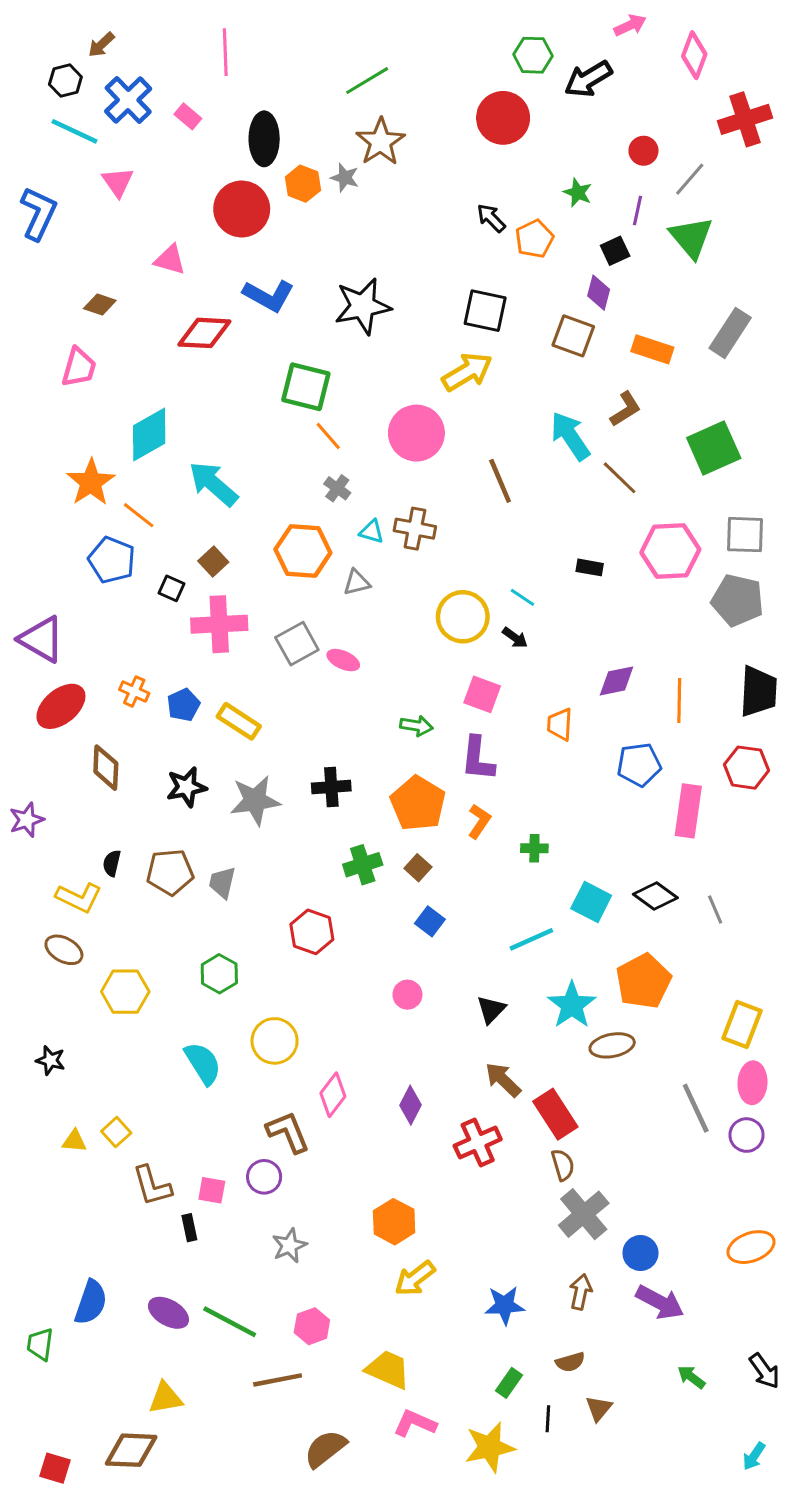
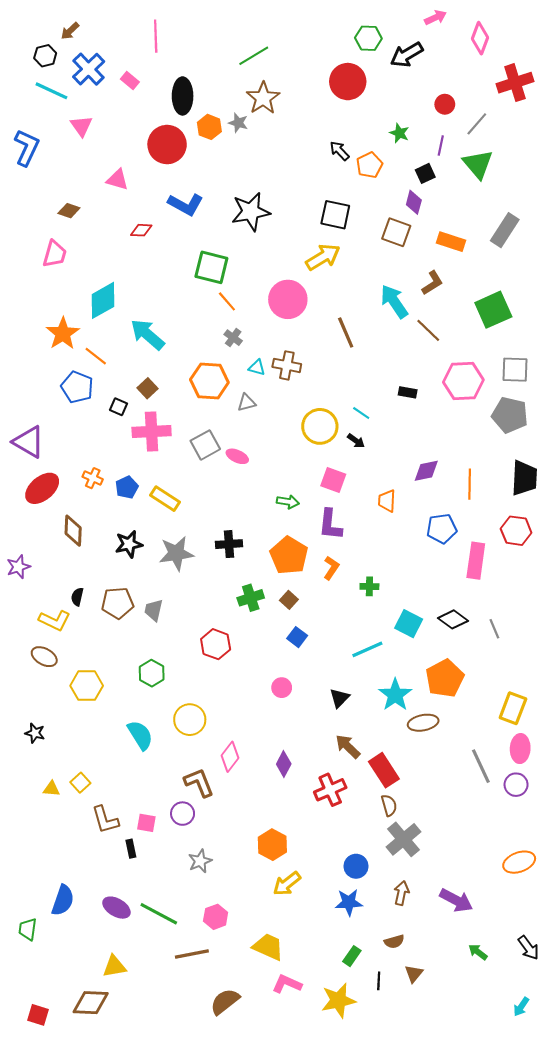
red diamond: (204, 333) -> (141, 230), size x0.6
blue circle: (640, 1253) -> (356, 866), moved

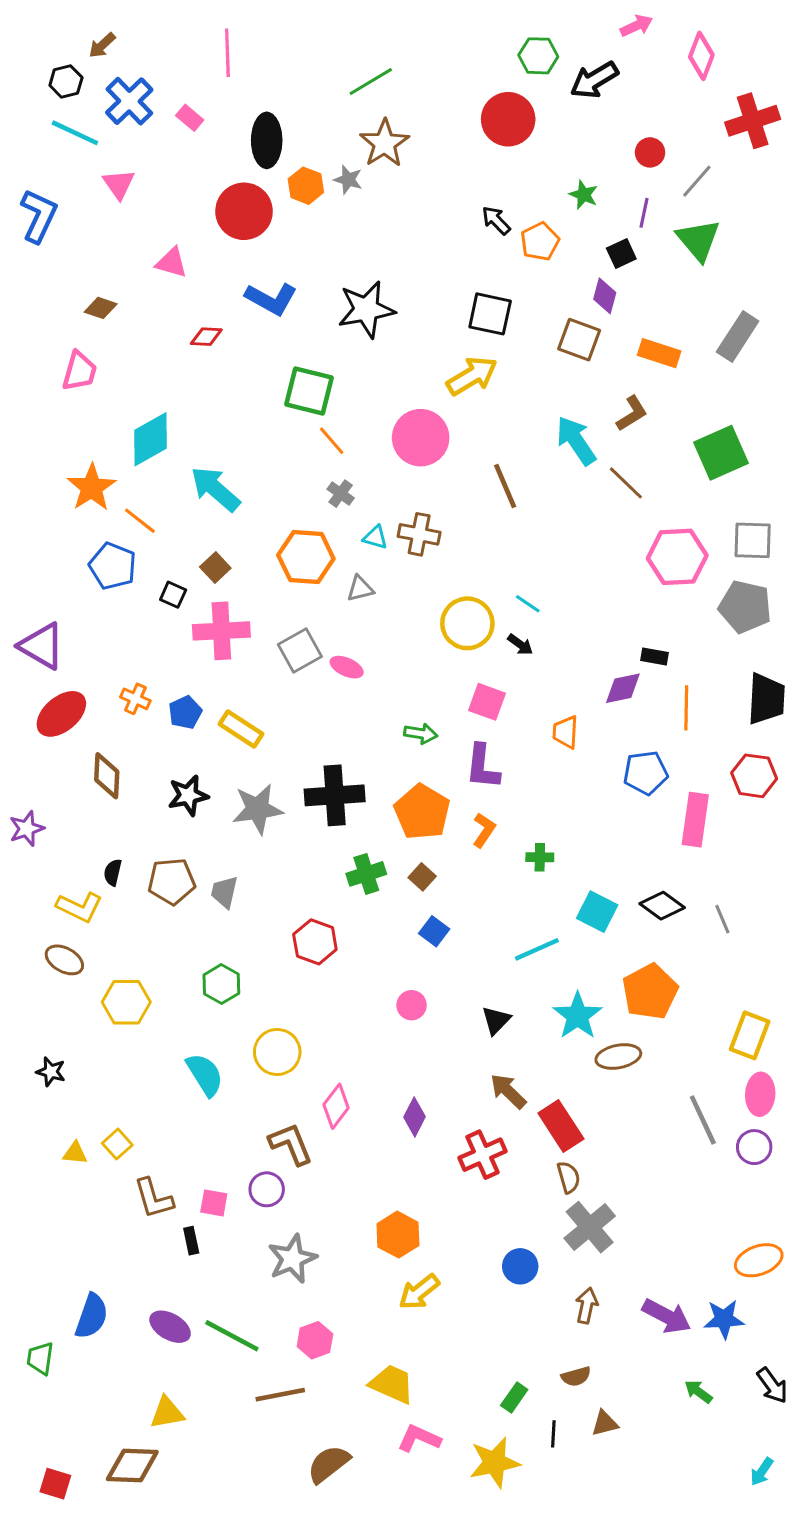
black rectangle: (408, 392) -> (655, 657), moved
black cross: (229, 544) -> (335, 795), size x1.5
gray star: (200, 861) -> (292, 1259), size x1.4
blue star: (349, 902) -> (724, 1319), moved
brown triangle: (414, 974) -> (605, 1423), turned 36

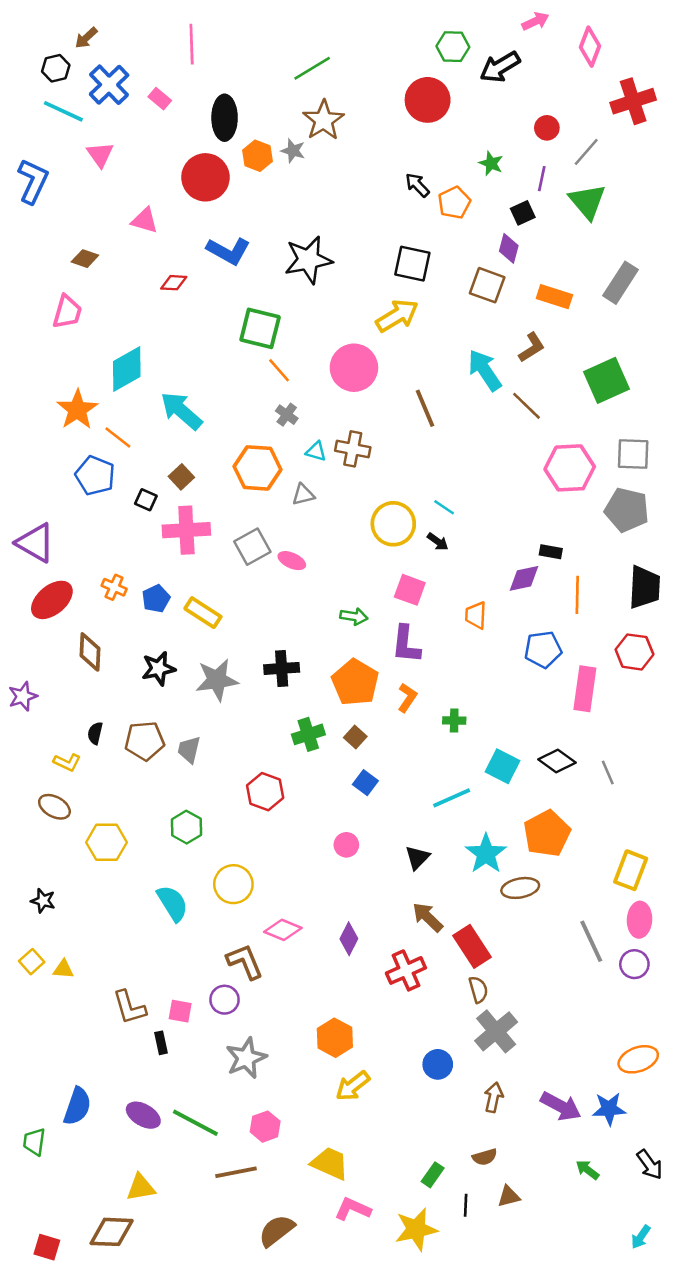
black cross: (335, 795) -> (282, 668), size x0.7
yellow L-shape: (80, 907) -> (67, 762), size x0.7
pink diamond: (336, 1106) -> (283, 930), turned 75
yellow square: (117, 1144) -> (32, 962), moved

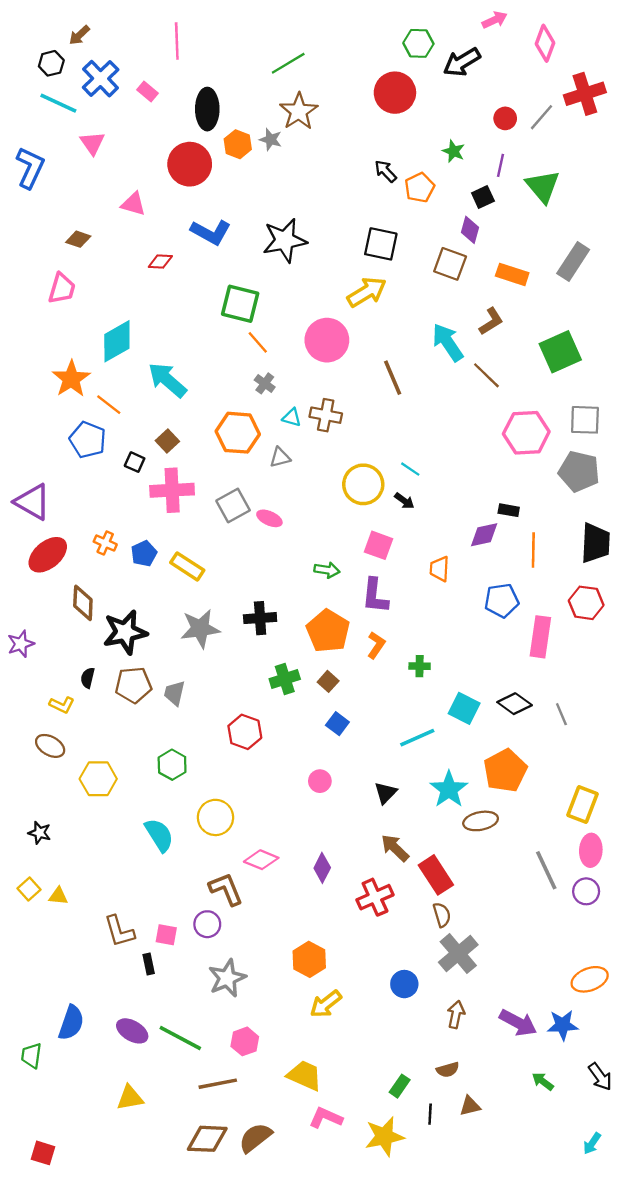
gray line: (586, 152) -> (542, 117), moved
black star: (159, 668) -> (125, 632), moved, size x1.4
brown diamond: (112, 1232) -> (207, 1139), moved

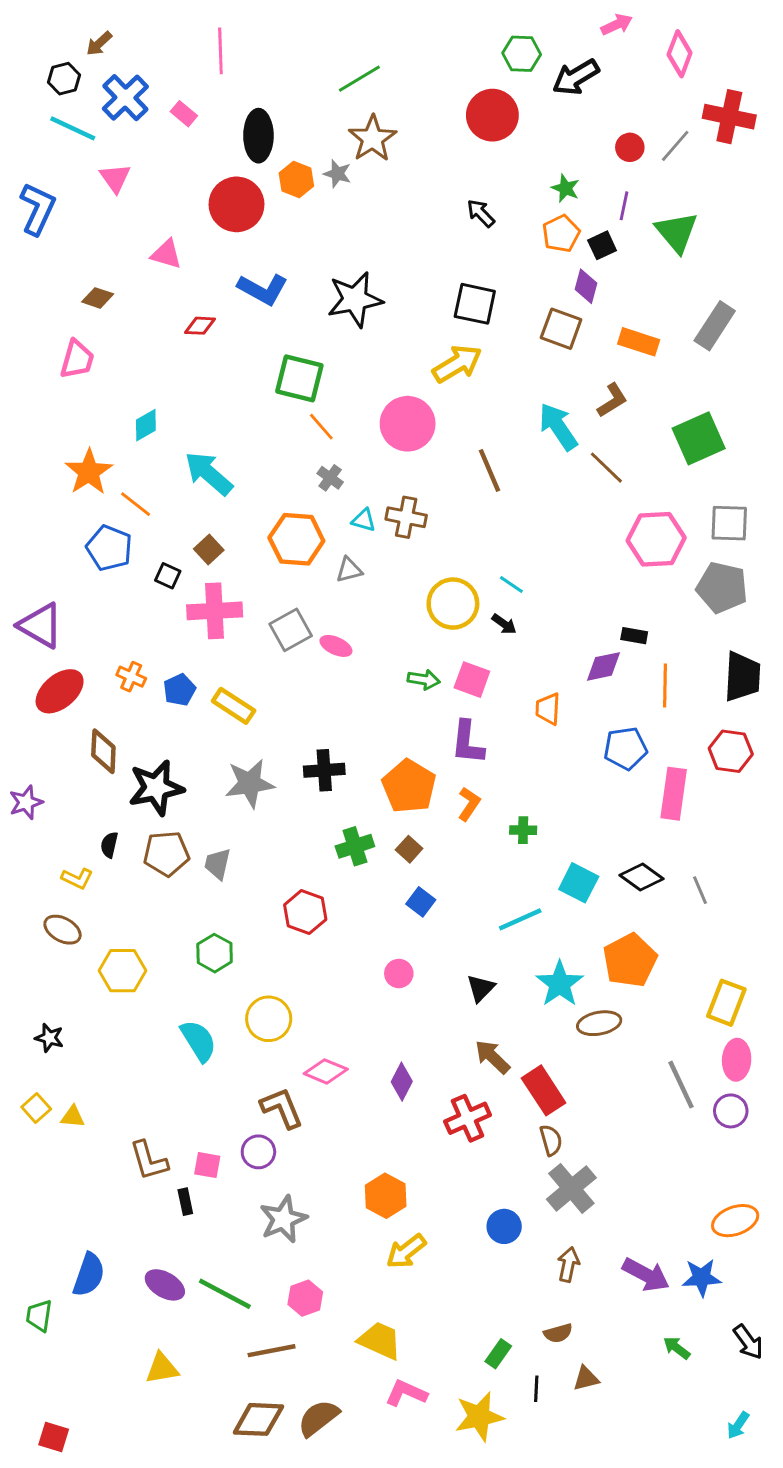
red cross: (585, 94) -> (729, 117), turned 30
orange pentagon: (420, 188) -> (561, 234), moved
cyan diamond: (117, 341) -> (146, 425), size x0.6
green arrow: (327, 570) -> (424, 680), moved

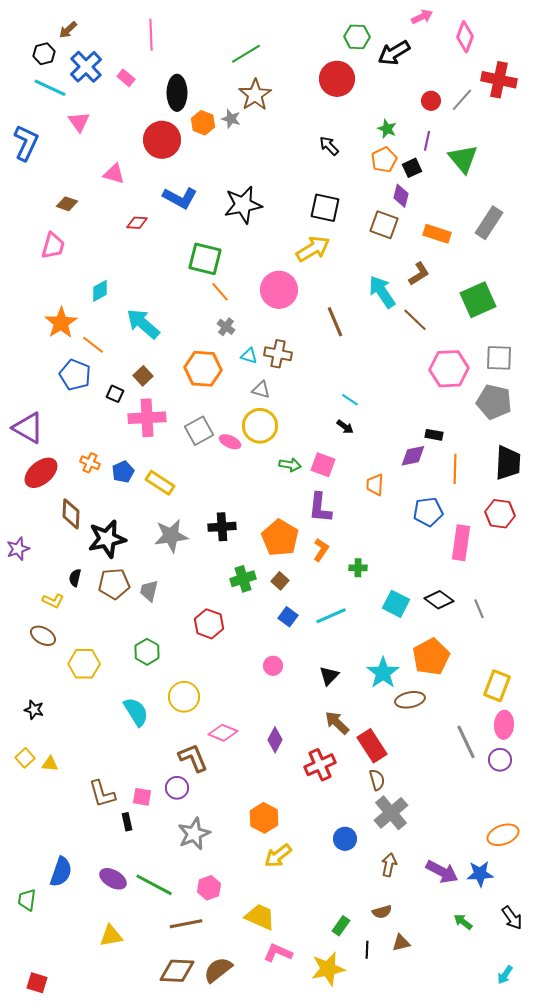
gray triangle: (349, 570) -> (261, 390), moved, turned 30
yellow circle: (453, 604) -> (260, 426), moved
cyan line: (520, 919) -> (331, 616), moved

